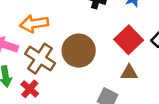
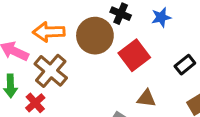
red square: (129, 40) -> (134, 55), moved
brown circle: (79, 51) -> (95, 36), moved

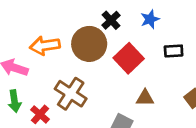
black cross: (121, 14) -> (111, 20), turned 30
black rectangle: (185, 65) -> (174, 51), moved, turned 42
brown cross: (51, 71) -> (71, 94), moved

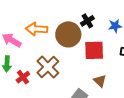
red square: (129, 58) -> (94, 50), turned 30
brown triangle: (145, 98) -> (100, 81), turned 32

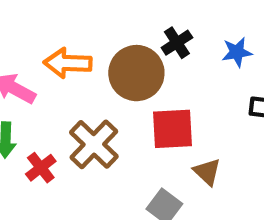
red square: (94, 50) -> (173, 129), moved

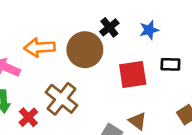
red square: (173, 129) -> (133, 74), moved
brown triangle: (207, 172) -> (138, 121), moved

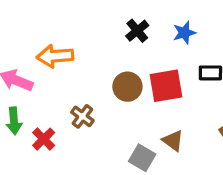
brown circle: (85, 50) -> (127, 87), moved, size x0.7
brown cross: (62, 99) -> (82, 116), size x0.6

